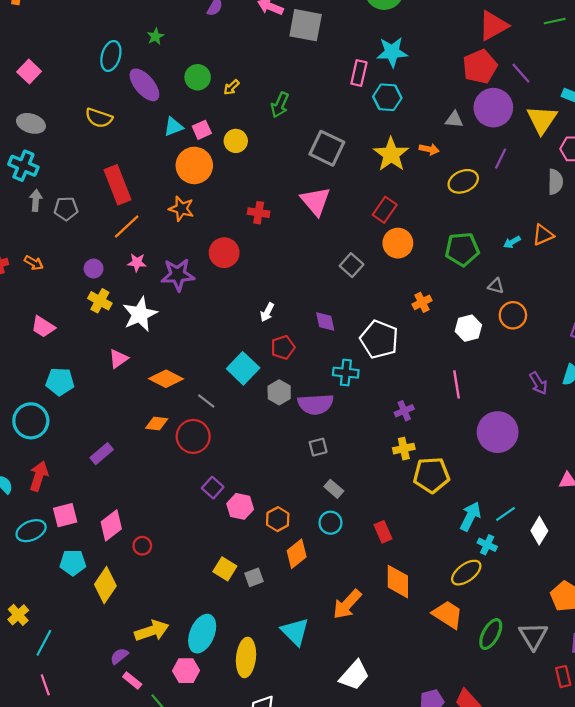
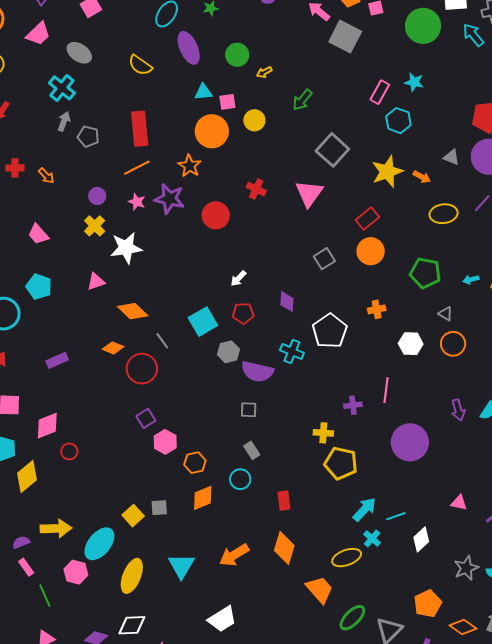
cyan star: (392, 52) -> (414, 82), size x0.7
purple star: (178, 275) -> (169, 199), moved
purple cross: (404, 411) -> (353, 405), moved
yellow square: (225, 569) -> (133, 516), moved

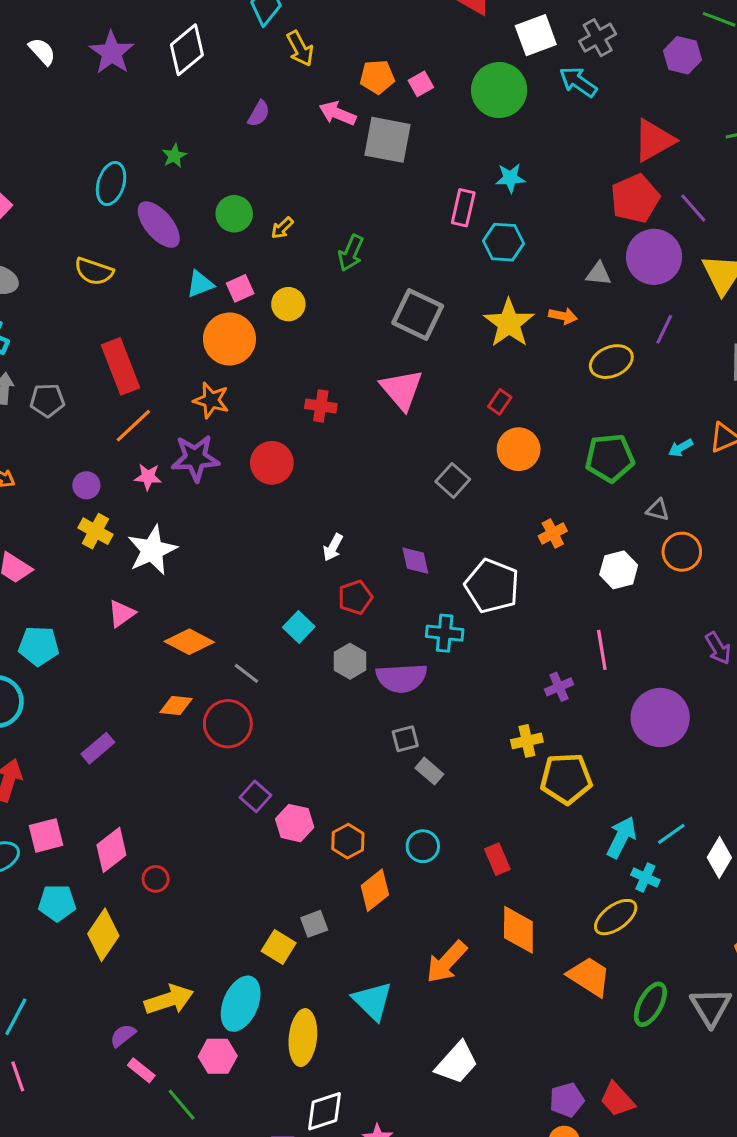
red rectangle: (367, 219) -> (500, 402), size x0.7
cyan square: (203, 322) -> (299, 627), size x0.7
gray rectangle: (252, 450) -> (429, 771), moved

